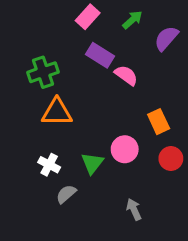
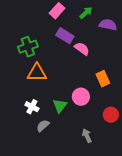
purple semicircle: (166, 38) -> (108, 25), turned 60
red circle: (171, 159) -> (111, 115), moved

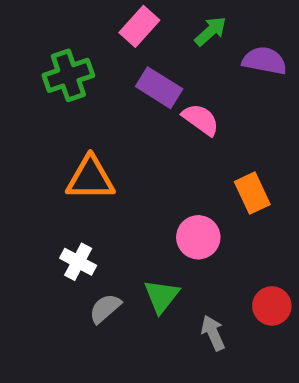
green cross: (28, 47) -> (68, 75), moved
green triangle: (60, 106) -> (161, 296), moved
red circle: (111, 115) -> (272, 306), moved

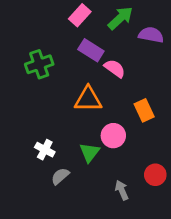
green arrow: (211, 31) -> (120, 18), size x1.4
green cross: (68, 75) -> (39, 64), moved
orange triangle: (90, 178) -> (88, 99), moved
green triangle: (161, 296) -> (90, 152), moved

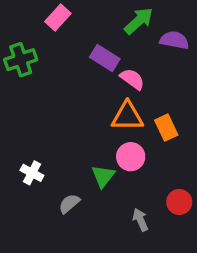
pink rectangle: (80, 15) -> (58, 18), moved
green cross: (39, 64) -> (21, 60), moved
orange triangle: (88, 99) -> (127, 116), moved
white cross: (45, 150) -> (32, 173), moved

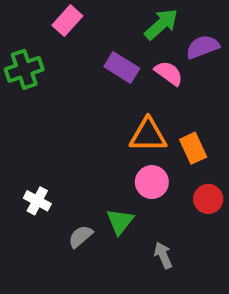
purple semicircle: (174, 40) -> (203, 47), turned -32
pink semicircle: (132, 79) -> (169, 73), moved
green triangle: (103, 176) -> (120, 221), moved
red circle: (179, 202) -> (208, 199), moved

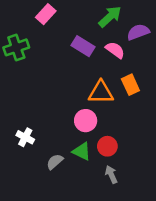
orange rectangle: (193, 148) -> (130, 85), moved
pink circle: (152, 182) -> (86, 121), moved
red circle: (208, 199) -> (107, 146), moved
green triangle: (120, 221) -> (82, 151), turned -42

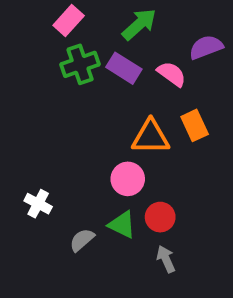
green arrow: (110, 17) -> (139, 24), moved
green cross: (16, 47) -> (80, 64), moved

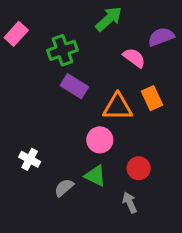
pink rectangle: (69, 20) -> (16, 34), moved
purple rectangle: (124, 68) -> (74, 86), moved
red circle: (160, 217) -> (139, 168), moved

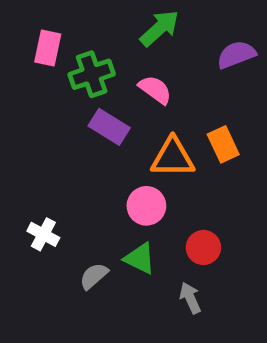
pink rectangle: (16, 34) -> (48, 48), moved, turned -30
pink semicircle: (134, 58) -> (155, 90), moved

